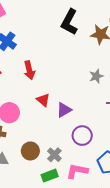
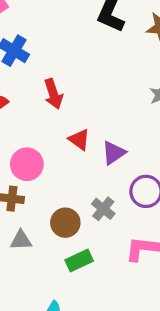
gray cross: (54, 155) -> (103, 209), moved
green rectangle: (50, 176) -> (79, 261), moved

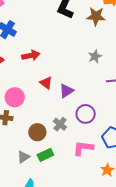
red arrow: (53, 94) -> (31, 55), turned -84
gray triangle: (21, 240) -> (23, 157), moved, turned -32

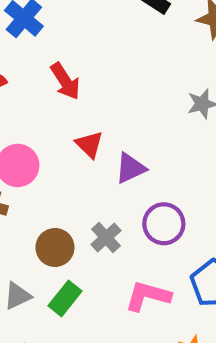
red arrow: (31, 55) -> (65, 81), turned 60
green rectangle: (45, 155) -> (65, 298), turned -35

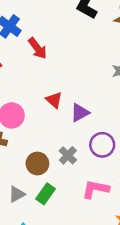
red arrow: (65, 81) -> (38, 48), moved

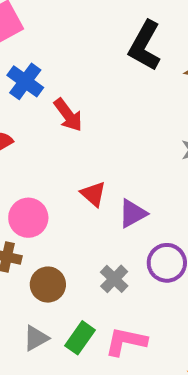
brown circle: (37, 164) -> (48, 285), moved
pink L-shape: (95, 189) -> (126, 341), moved

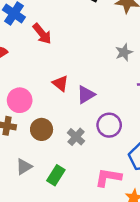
brown circle: (48, 285) -> (42, 129), moved
gray triangle: (36, 338) -> (24, 167), moved
pink L-shape: (126, 341) -> (108, 177), moved

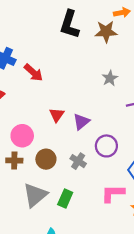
red triangle: (60, 83) -> (57, 115), turned 35
gray triangle: (24, 167) -> (35, 195), size x1.6

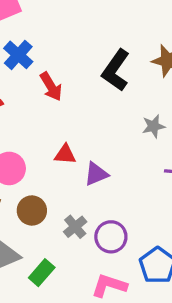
black L-shape: (69, 24) -> (116, 70), moved
red triangle: (57, 115) -> (65, 154), turned 42
purple circle: (106, 146) -> (111, 237), moved

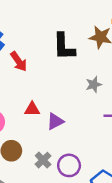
black L-shape: (116, 70) -> (64, 47), turned -32

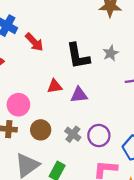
black L-shape: (64, 47) -> (78, 56), moved
purple triangle: (55, 121) -> (79, 95), turned 30

